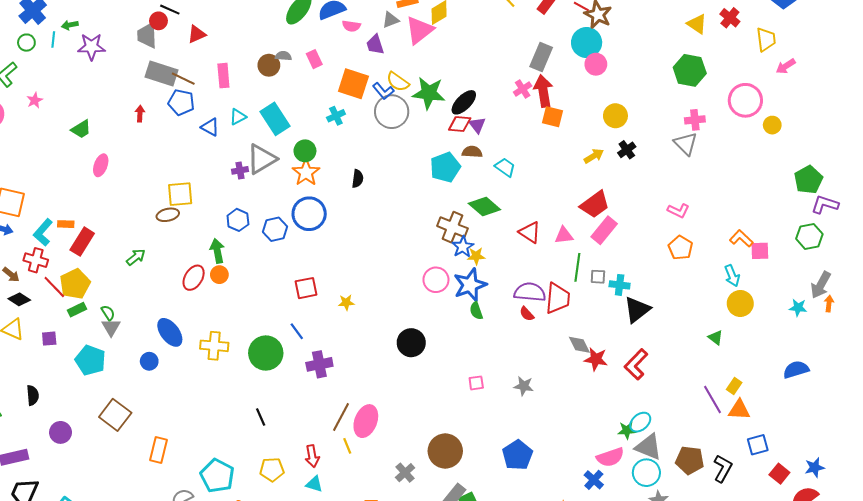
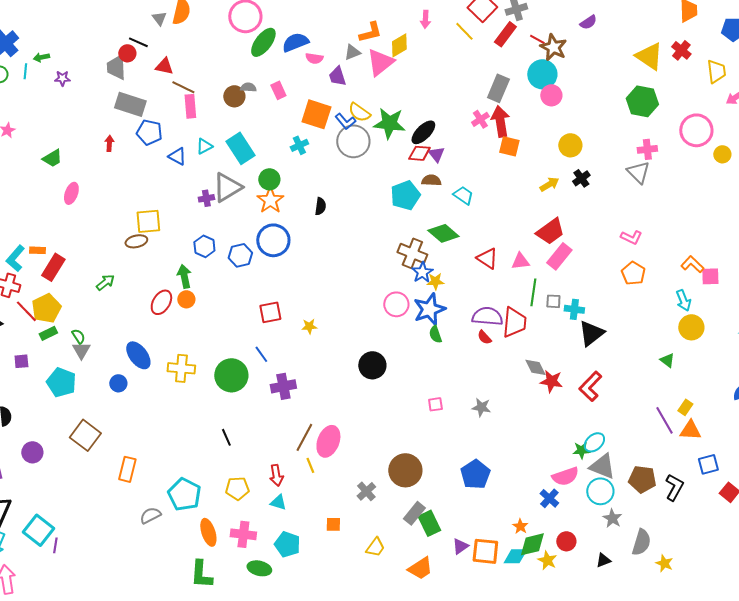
yellow triangle: (697, 24) -> (649, 56), size x1.4
red triangle: (197, 34) -> (164, 66), turned 36
purple star: (91, 47) -> (62, 78), size x0.6
brown line: (183, 79) -> (183, 87), moved

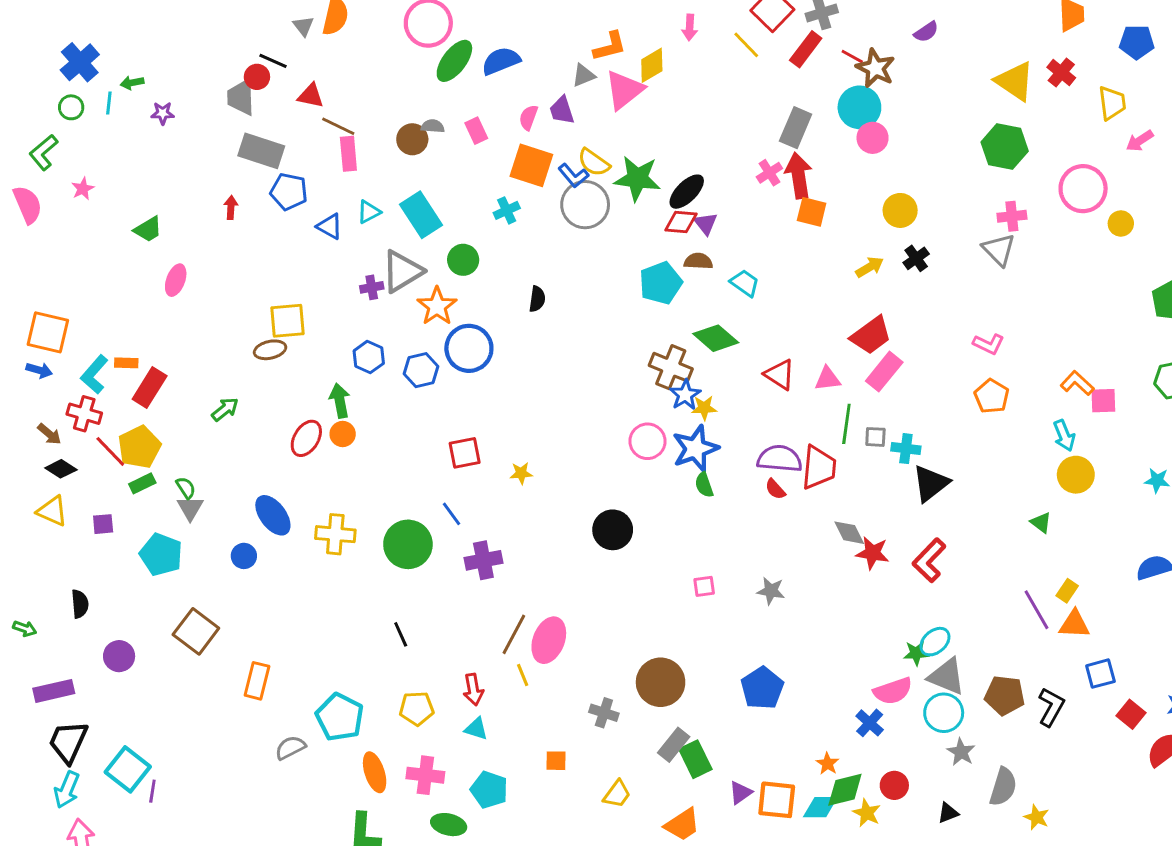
pink semicircle: (314, 58) -> (528, 118), moved, turned 102
orange star: (270, 200) -> (437, 306), moved
gray cross: (366, 491) -> (604, 713), turned -30

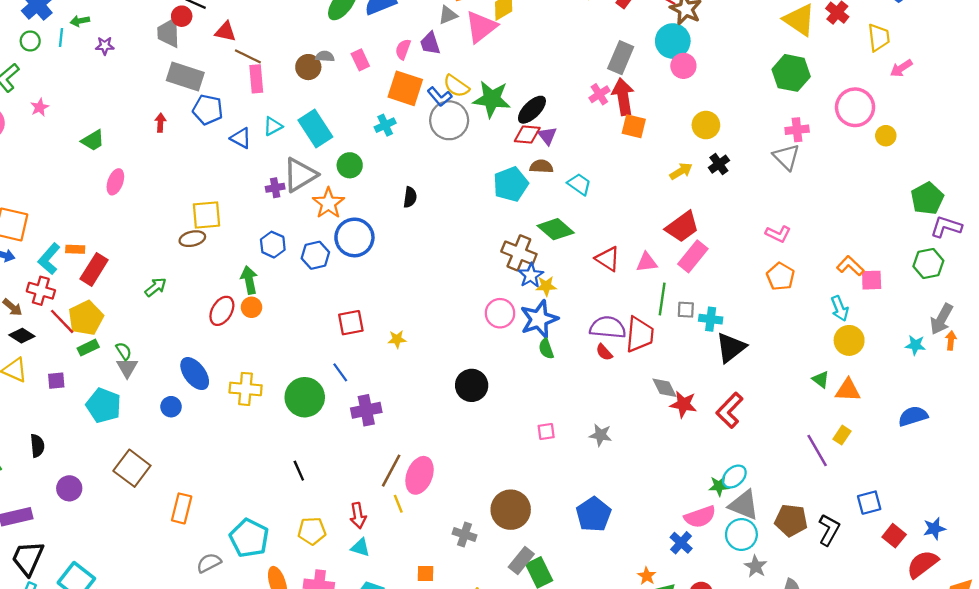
orange triangle: (1074, 624) -> (848, 390), moved

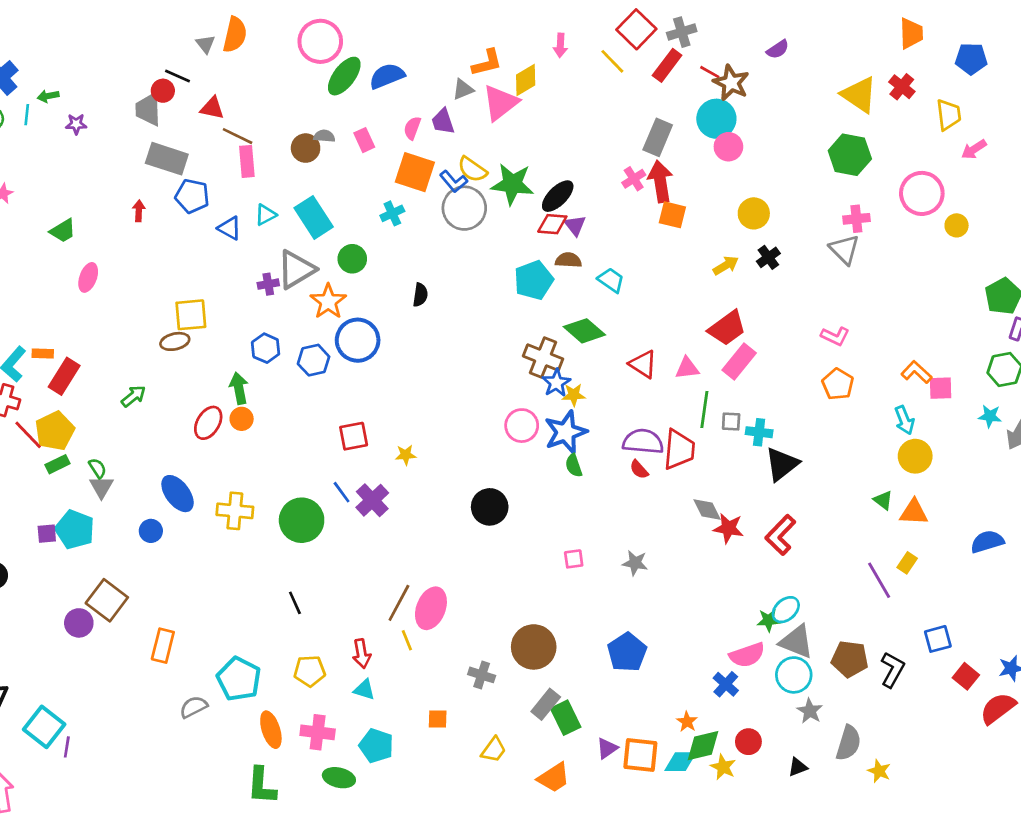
cyan star: (915, 345) -> (990, 416), moved
purple square: (56, 381) -> (47, 534), moved
purple cross: (366, 410) -> (372, 500), moved, turned -32
purple circle: (69, 488) -> (79, 623), moved

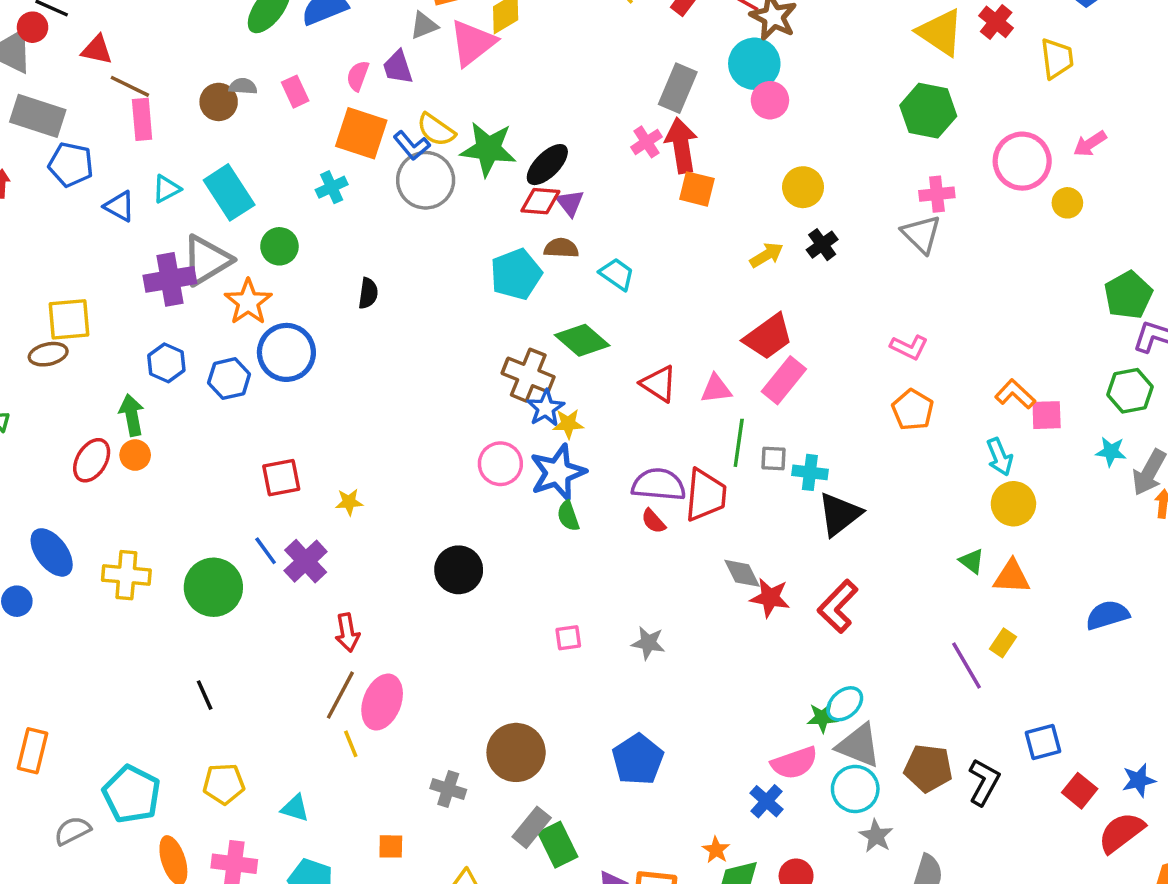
pink arrow: (974, 149) -> (1090, 144), moved
purple cross: (268, 284) -> (170, 279), size x1.8
red arrow: (362, 654) -> (347, 632), moved

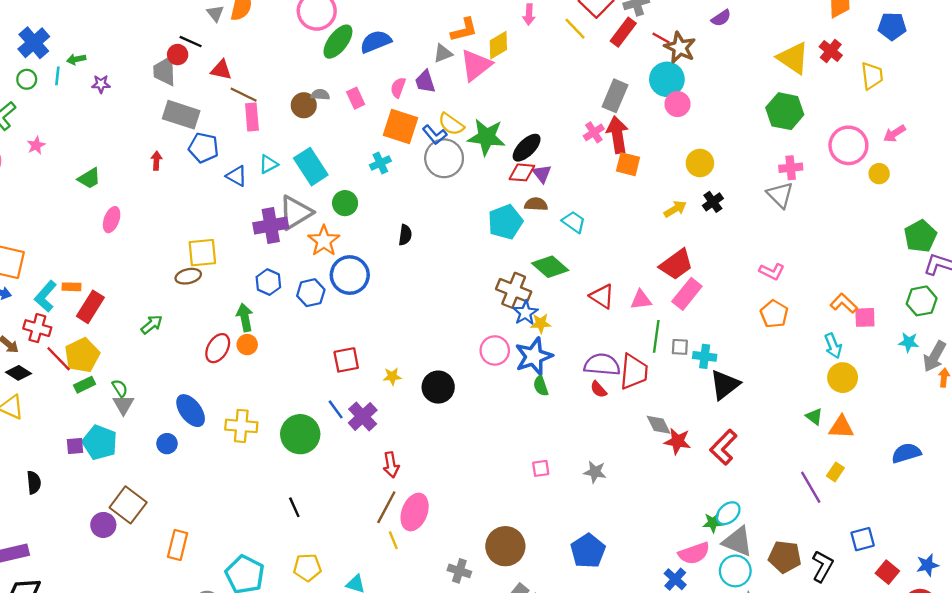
black circle: (459, 570) -> (438, 387), moved

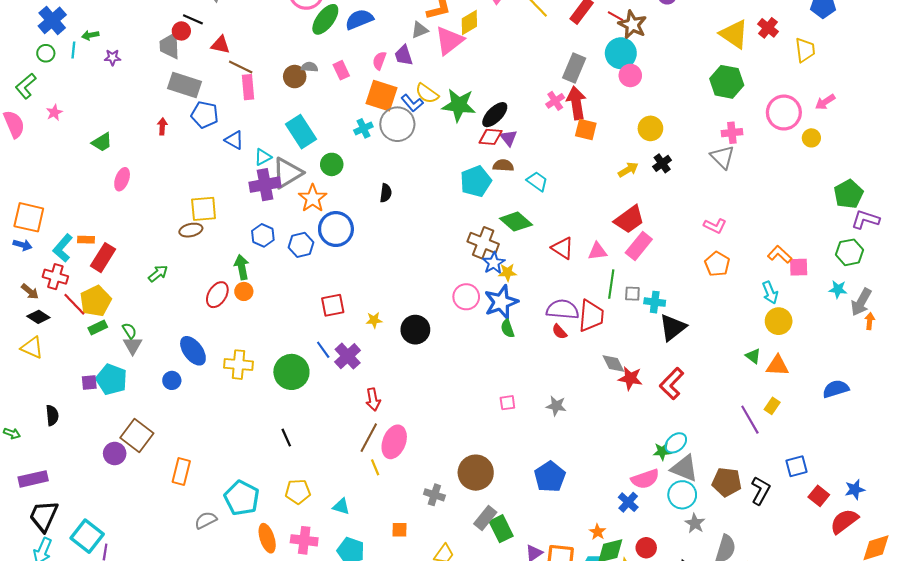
gray circle: (444, 158) -> (397, 124), moved
cyan triangle: (268, 164) -> (263, 157), moved

